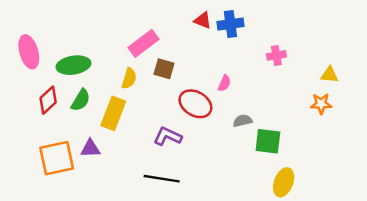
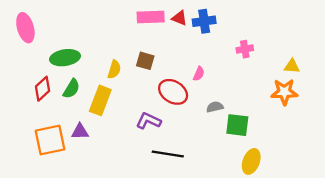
pink rectangle: (144, 43) -> (151, 17), moved, turned 35
pink ellipse: (29, 52) -> (25, 28), moved
orange star: (321, 104) -> (284, 92), size x1.4
black line: (162, 179) -> (168, 154), moved

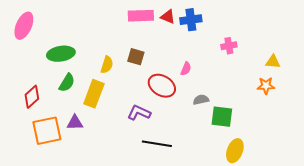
pink ellipse: (25, 28) -> (24, 26), turned 40
red diamond: (43, 89) -> (32, 97), moved
orange star: (284, 92) -> (266, 86), size x0.7

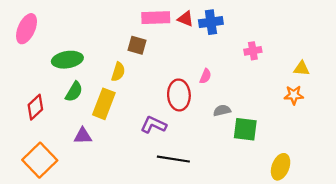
brown square: (136, 57) -> (137, 45), moved
red ellipse: (162, 86) -> (179, 95), turned 56
orange square: (47, 131) -> (40, 160), moved, turned -32
yellow ellipse: (235, 151) -> (281, 167), moved

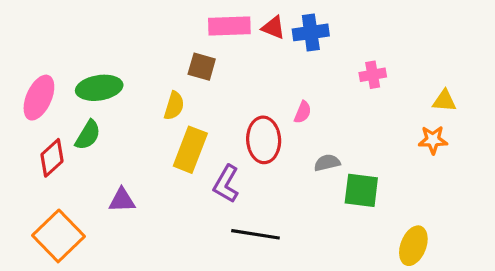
pink ellipse: (27, 29) -> (39, 98), moved
green semicircle: (74, 92) -> (88, 135), moved
yellow rectangle: (104, 104) -> (190, 150), moved
purple L-shape: (154, 125) -> (226, 184), turned -85

